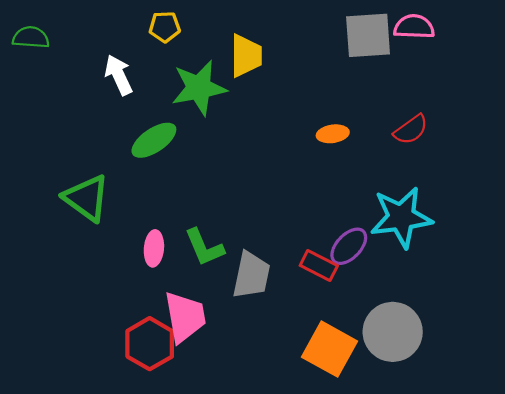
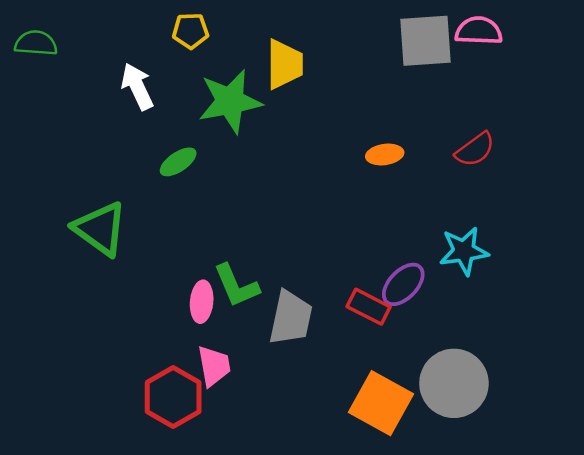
green ellipse: (154, 140) -> (178, 162), size x0.7
cyan star: (401, 217) -> (464, 251), size x0.7
pink ellipse: (154, 248) -> (202, 302), moved
pink trapezoid: (185, 317) -> (214, 366), size x0.7

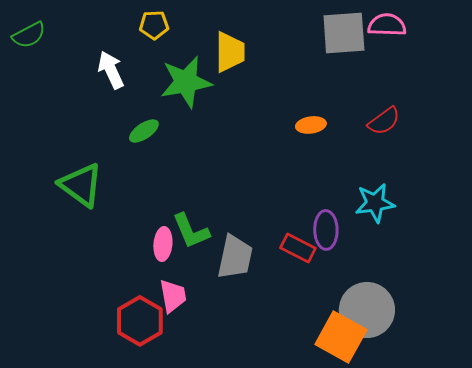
green semicircle: (36, 43) -> (29, 35), turned 148
purple ellipse: (403, 284) -> (326, 230), turned -45
orange square: (381, 403) -> (341, 337), moved

